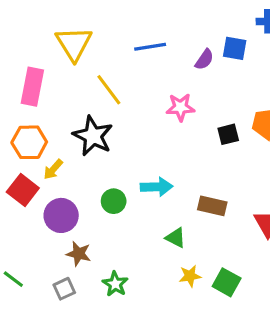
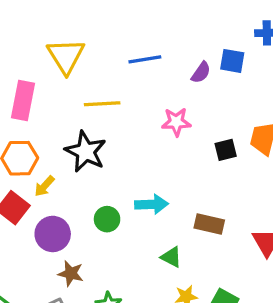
yellow line: (109, 90) -> (102, 104), turned -56

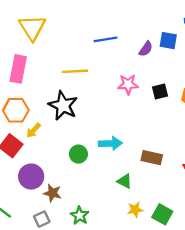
yellow triangle: (66, 56) -> (32, 28), moved
black square: (226, 150) -> (160, 91), moved
purple circle: (53, 234) -> (31, 177), moved

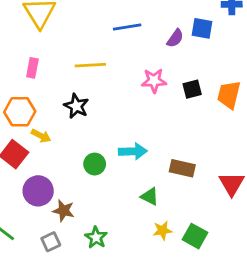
pink rectangle: (18, 69) -> (32, 68), moved, size x0.6
black star: (63, 106) -> (76, 106), size x0.7
yellow arrow: (33, 130) -> (41, 136), turned -105

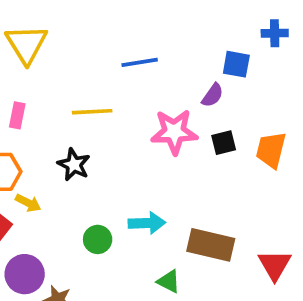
purple semicircle: (175, 38) -> (213, 95), moved
pink star: (154, 81) -> (174, 132), size x1.4
brown rectangle: (182, 168) -> (211, 245), size x1.4

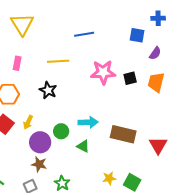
purple semicircle: (213, 95) -> (155, 53), moved
yellow arrow: (28, 203) -> (28, 122), moved, turned 88
purple circle: (25, 274) -> (40, 142), moved
green triangle: (169, 281) -> (83, 146), moved

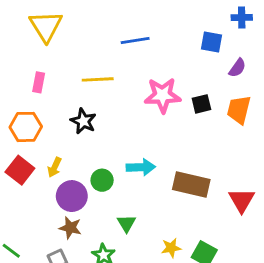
green triangle: (83, 146) -> (126, 223), moved, turned 32

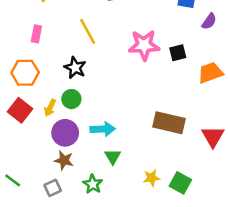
yellow line: (98, 79) -> (88, 31), turned 64
orange trapezoid: (239, 110) -> (210, 73), moved, turned 56
cyan arrow: (141, 167) -> (103, 129), moved
green circle: (102, 180) -> (71, 99), moved

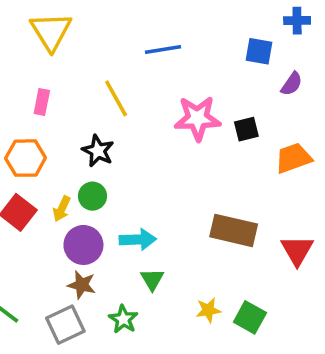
gray square: (53, 188) -> (65, 325), size x1.5

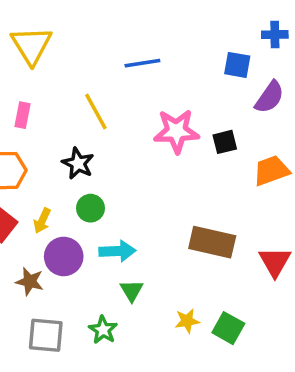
purple semicircle: (292, 84) -> (269, 97), size x1.4
green circle: (92, 196) -> (90, 208), moved
brown star: (82, 285) -> (30, 282), moved
gray square: (65, 325) -> (46, 335), turned 30

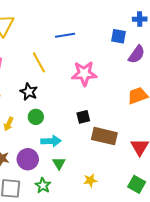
black square: (225, 142) -> (83, 117), moved
purple circle: (64, 256) -> (28, 159), moved
green square: (228, 328) -> (137, 184), moved

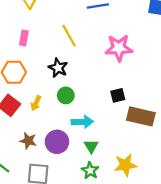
yellow star: (90, 180) -> (125, 165), size x1.5
green star: (43, 185) -> (90, 171), moved

